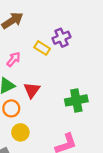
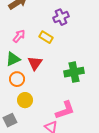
yellow rectangle: (42, 48) -> (46, 37), moved

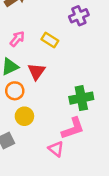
purple cross: (61, 17) -> (79, 16), moved
green cross: (74, 72) -> (81, 98), moved

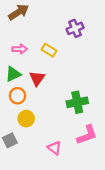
pink arrow: (17, 39) -> (20, 49), turned 48
pink L-shape: (73, 128) -> (87, 135), moved

